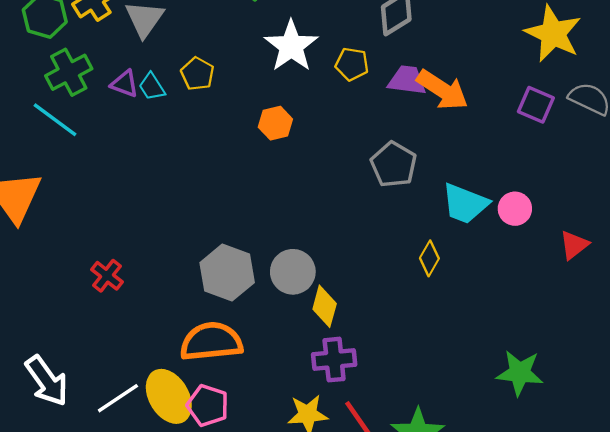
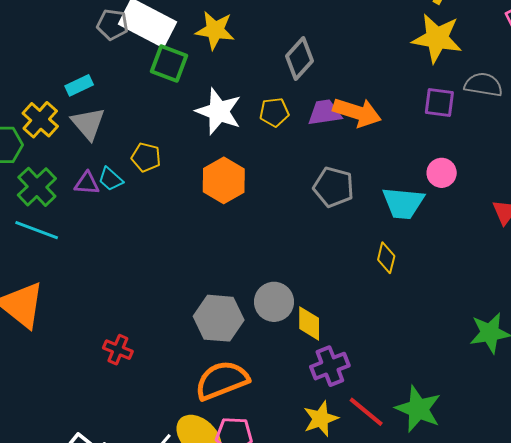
orange hexagon: (275, 123) -> (224, 180), size x1.5
pink circle: (515, 209) -> (442, 173), moved

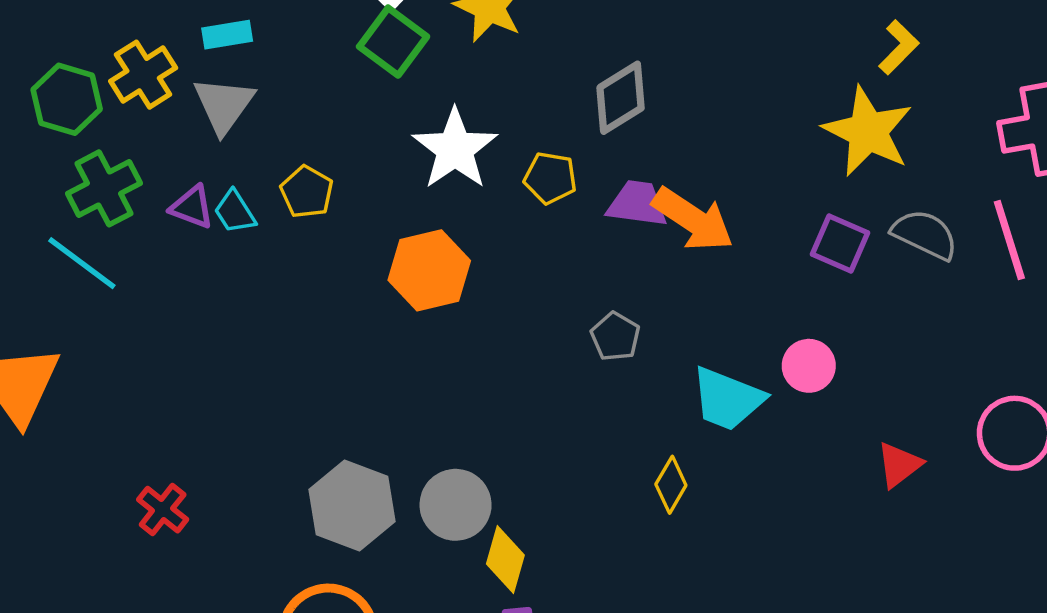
gray pentagon: (334, 187) -> (615, 337), size x0.7

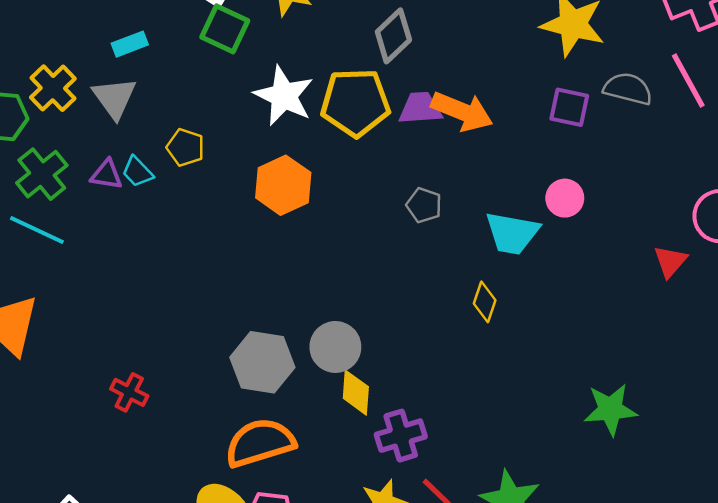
cyan rectangle: (227, 35) -> (130, 44), moved
yellow pentagon: (550, 178) -> (355, 103), size x1.8
red triangle: (899, 465) -> (670, 261), moved
yellow diamond: (505, 560) -> (356, 393), moved

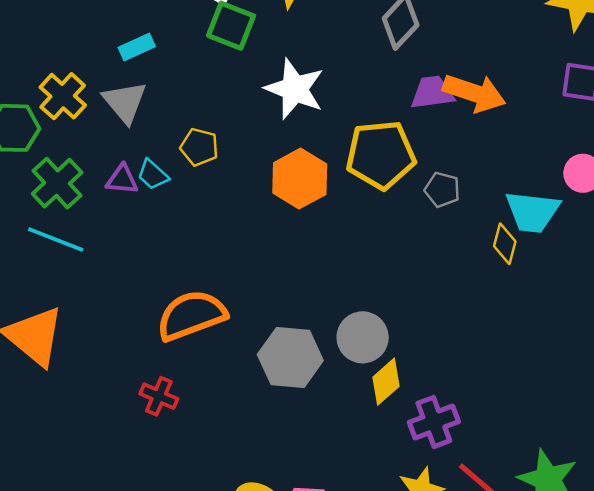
yellow pentagon: (355, 103) -> (381, 155), moved
yellow diamond: (485, 302) -> (505, 244), moved
yellow diamond: (356, 393) -> (386, 382), turned 48
orange semicircle: (260, 443) -> (191, 315), moved

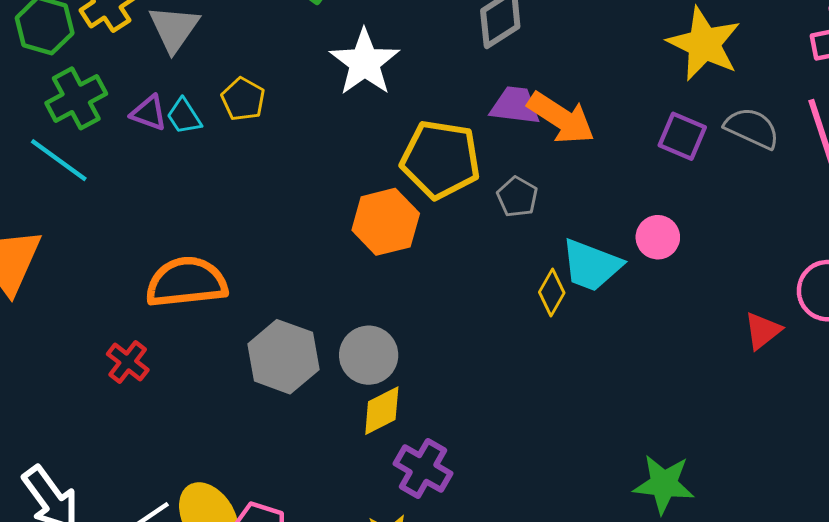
orange hexagon: (300, 179) -> (386, 222), moved
gray pentagon: (442, 190) -> (517, 197), moved
purple cross: (434, 422) -> (423, 469), turned 36

